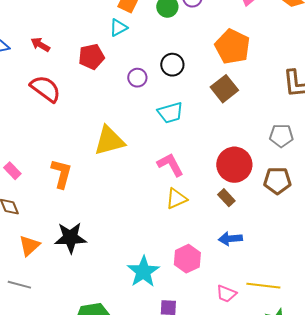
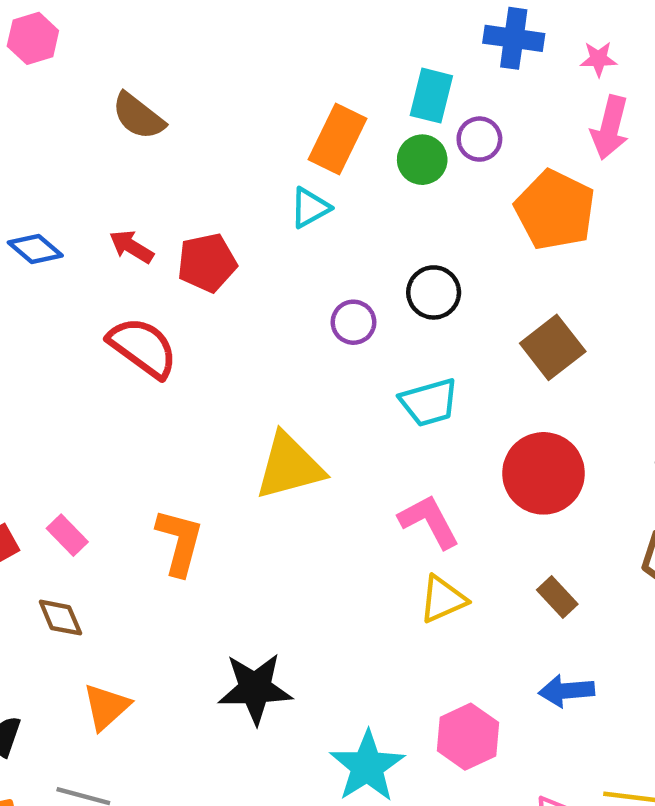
orange pentagon: (232, 47) -> (555, 210), moved
red pentagon: (91, 57) -> (207, 263), moved
red circle: (234, 165) -> (544, 473), moved
black star: (70, 238) -> (255, 689), moved

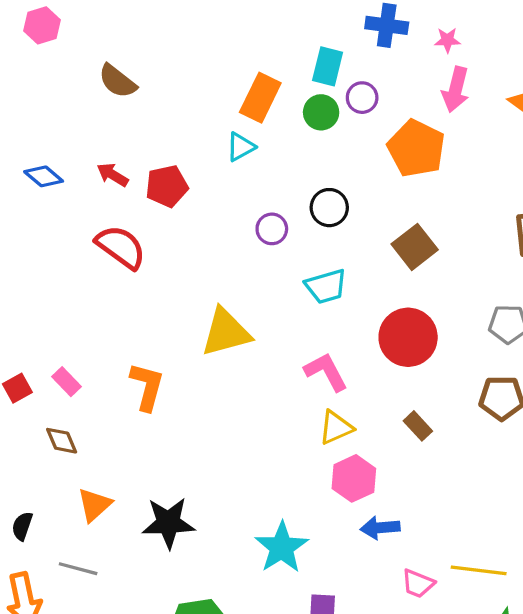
black star: (255, 689) -> (168, 523), moved
blue arrow: (566, 691) -> (380, 528), moved
pink hexagon: (468, 737) -> (354, 478), moved

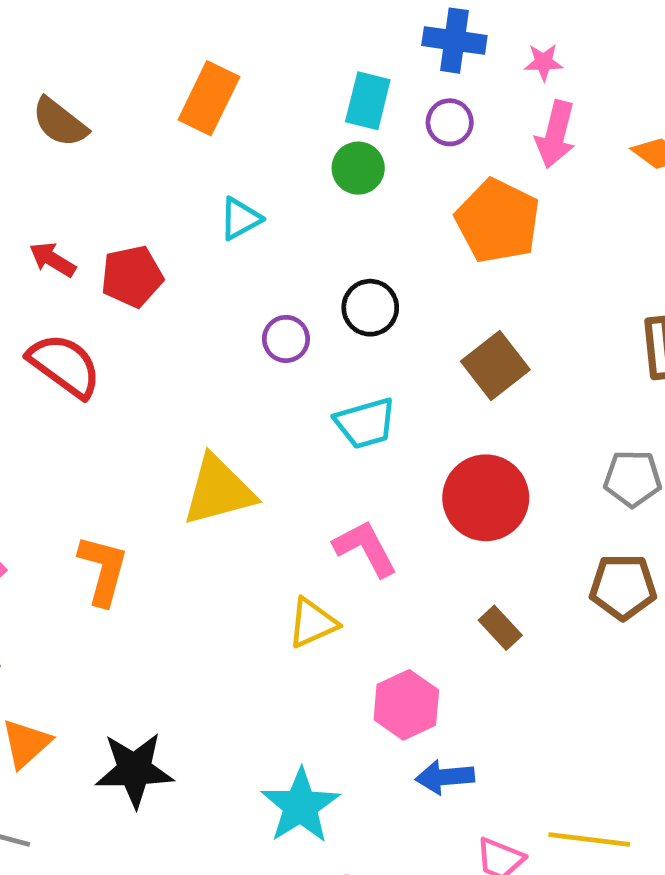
orange rectangle: (260, 98) -> (209, 98), moved
purple circle: (362, 98) -> (450, 122), moved
yellow triangle: (336, 428) -> (312, 623), moved

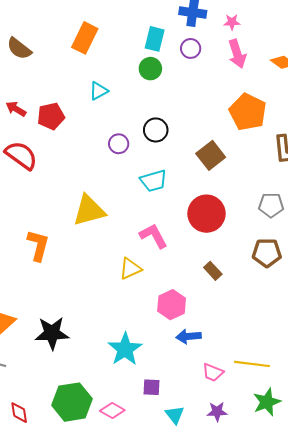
pink arrow: (556, 134) -> (237, 54), turned -32
orange pentagon: (498, 221) -> (248, 112), moved

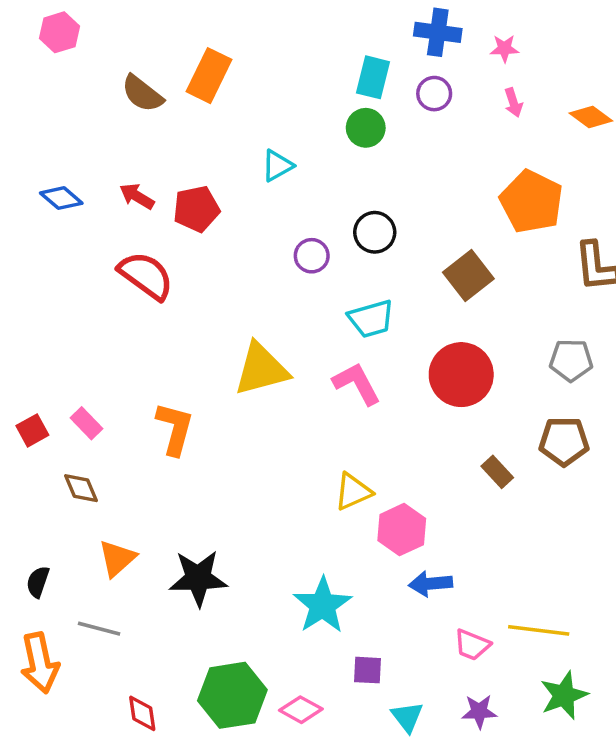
orange rectangle: (85, 38) -> (209, 76), moved
pink arrow: (237, 54) -> (513, 103), size x0.6
pink L-shape: (154, 236) -> (357, 384), moved
yellow triangle: (130, 269) -> (353, 492), moved
brown rectangle: (213, 271) -> (497, 472), moved

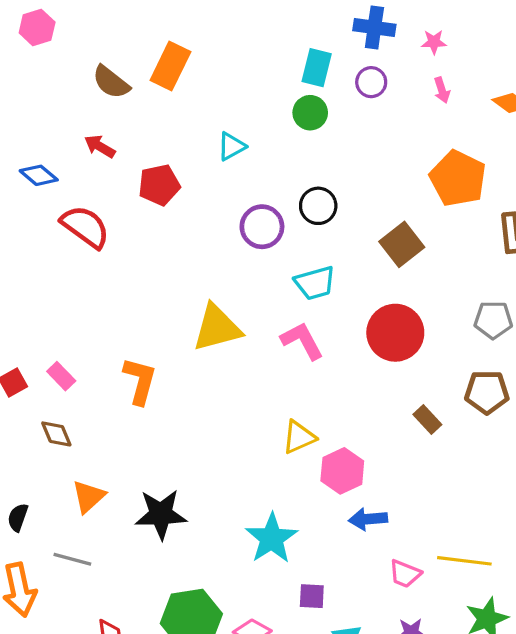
red arrow: (137, 196) -> (100, 146), moved
purple circle: (312, 256) -> (262, 227), size x1.4
red semicircle: (146, 276) -> (85, 227), moved

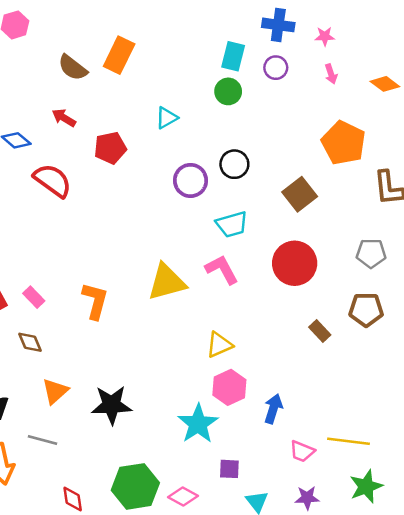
yellow triangle: (217, 328) -> (167, 282), moved
pink hexagon: (342, 471) -> (229, 387), moved
blue arrow: (368, 519) -> (273, 409), turned 112

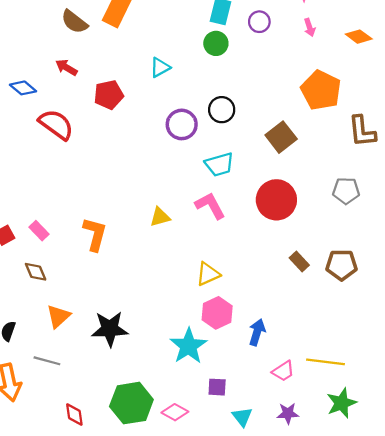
yellow triangle: (167, 282) -> (160, 217), size x0.6
brown pentagon: (366, 310) -> (342, 265), moved
pink trapezoid: (302, 451) -> (283, 371), turned -55

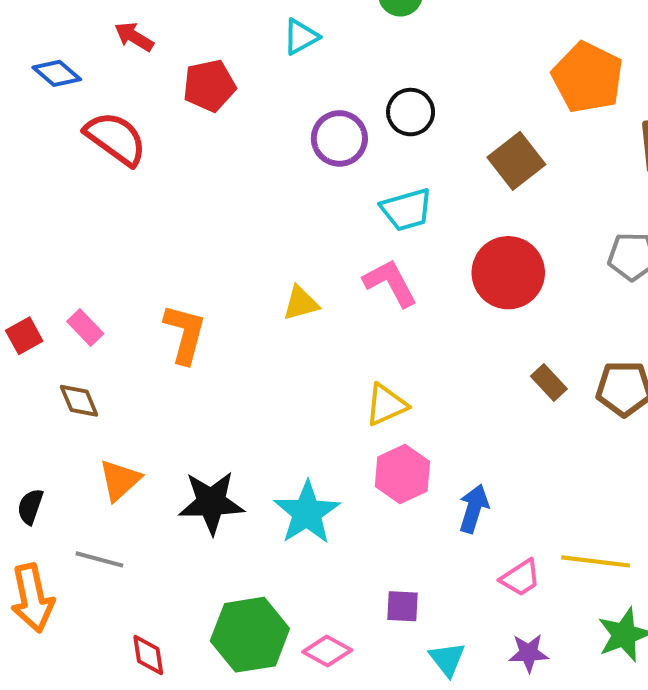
cyan star: (189, 346) -> (307, 513), moved

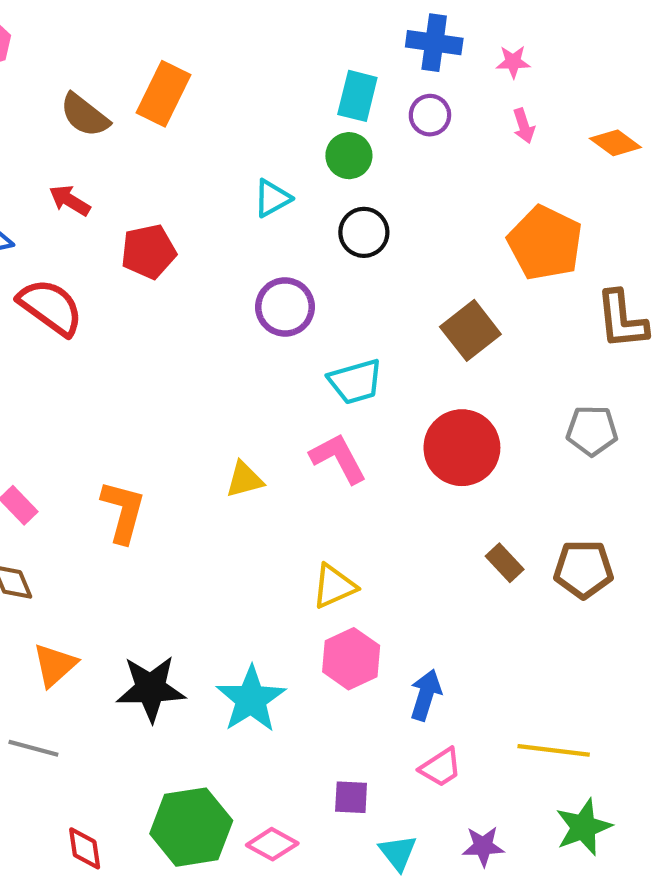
cyan triangle: (301, 37) -> (272, 198), moved
black circle: (411, 112) -> (364, 232), moved
pink trapezoid: (520, 578) -> (441, 767), moved

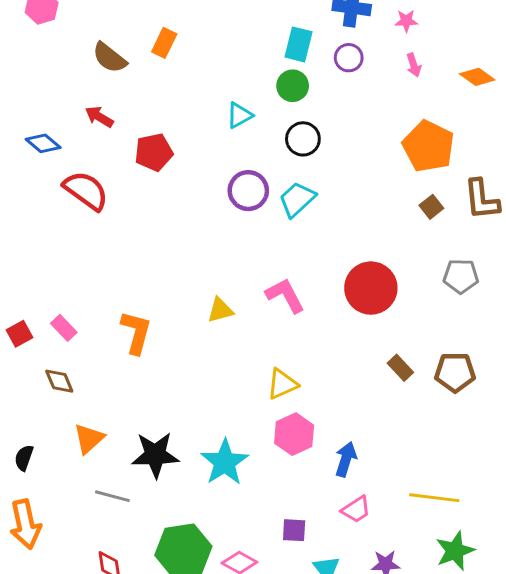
orange rectangle: (163, 94) -> (164, 43), size x0.7
brown square: (470, 330) -> (431, 207), moved, size x0.6
cyan trapezoid: (355, 382) -> (297, 199), moved, turned 153
gray line: (33, 748) -> (112, 496), moved

